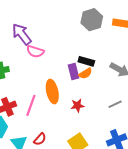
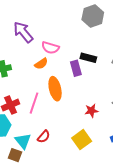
pink semicircle: (35, 51) -> (50, 48), moved
orange semicircle: (85, 73) -> (41, 64), moved
red star: (77, 106) -> (91, 111), moved

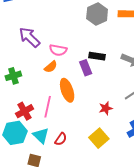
cyan triangle: (23, 141) -> (41, 136), moved

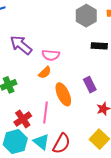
black rectangle: (97, 56) -> (99, 46), moved
purple rectangle: (86, 68) -> (90, 85), moved
red semicircle: (61, 139) -> (61, 144), size x1.5

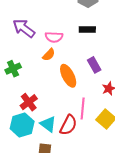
black rectangle: (99, 46) -> (87, 29), moved
pink line: (45, 113) -> (83, 108), moved

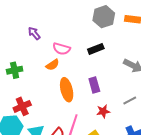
purple arrow: (24, 28) -> (34, 33), size x0.6
black rectangle: (87, 29) -> (96, 49), turned -35

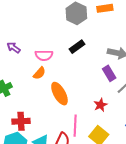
purple rectangle: (94, 85) -> (109, 73), moved
red cross: (22, 106) -> (21, 121), turned 36

